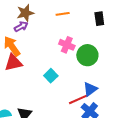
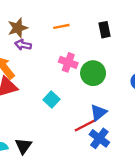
purple arrow: (21, 26) -> (23, 45), moved, turned -136

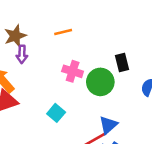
black rectangle: (104, 30) -> (122, 62), moved
purple arrow: (23, 45) -> (22, 54), turned -98

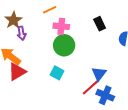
pink cross: (73, 71) -> (61, 26), moved
green circle: (100, 82) -> (64, 45), moved

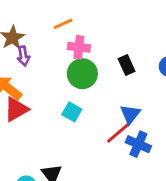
black rectangle: (100, 24) -> (127, 65), moved

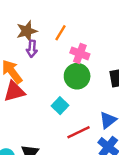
orange line: (63, 24) -> (61, 33), moved, turned -49
red line: (118, 133) -> (79, 132), moved

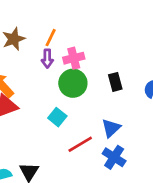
purple arrow: (32, 49) -> (47, 59), moved
pink cross: (80, 53) -> (74, 58), turned -30

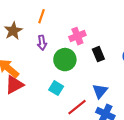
orange line: (51, 38) -> (41, 16), moved
pink cross: (74, 58) -> (77, 36), moved

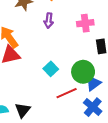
green circle: (65, 60) -> (83, 72), moved

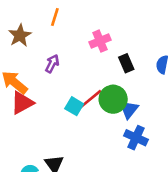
purple arrow: (49, 21) -> (52, 64), moved, turned -144
red line: (67, 93) -> (91, 99), moved

